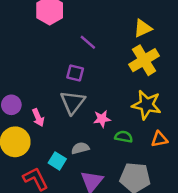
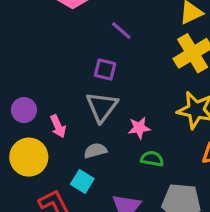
green semicircle: (124, 137) -> (152, 159), moved
gray semicircle: (80, 148) -> (95, 151), moved

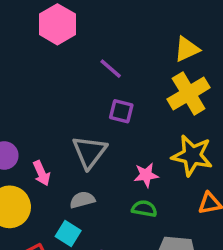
purple square: (105, 69) -> (121, 111), moved
pink star: (139, 128) -> (146, 175), moved

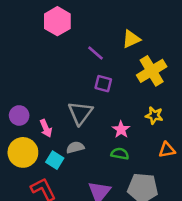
yellow triangle: (187, 49) -> (131, 39), moved
yellow star: (192, 155) -> (154, 115), size x0.6
pink star: (146, 175) -> (121, 130), turned -30
cyan square: (68, 233) -> (55, 160), moved

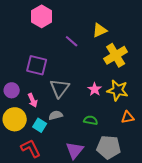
purple square: (103, 84) -> (37, 65), moved, size x1.5
yellow star: (154, 115) -> (118, 90), size x1.5
pink star: (121, 130) -> (95, 89), moved

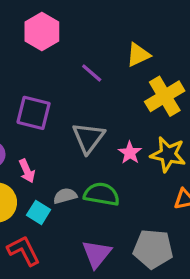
gray triangle: (60, 88) -> (88, 138), moved
green semicircle: (91, 120) -> (102, 194), moved, size x1.5

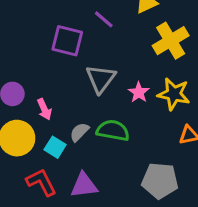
purple square: (34, 113) -> (67, 41), moved
gray semicircle: (65, 196) -> (79, 132), turned -30
purple triangle: (97, 254) -> (84, 185), moved, turned 44

